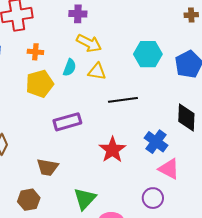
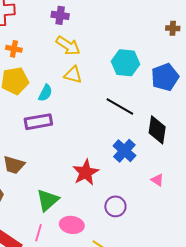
cyan semicircle: (70, 68) -> (45, 93), moved
black line: (123, 100) -> (120, 107), moved, turned 32
red star: (112, 150) -> (86, 172), moved
pink triangle: (169, 169) -> (157, 180), moved, size x0.6

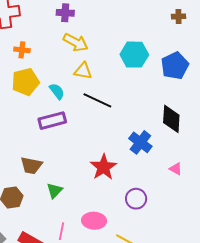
cyan semicircle: (45, 93) -> (57, 91), turned -60
black line: (120, 107) -> (97, 100), moved
green triangle: (48, 200) -> (55, 190), moved, size x0.7

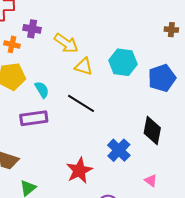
purple cross: (65, 13) -> (32, 29), moved
yellow triangle: (83, 71) -> (84, 67), moved

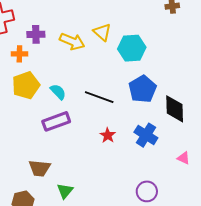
yellow triangle: (84, 67) -> (102, 32), moved, turned 36
blue pentagon: (162, 78) -> (143, 89), moved
red star: (79, 170) -> (108, 135), moved, size x0.6

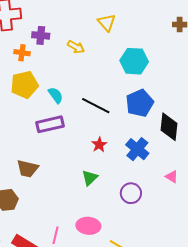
yellow triangle: (102, 32) -> (107, 23), moved
yellow arrow: (72, 41) -> (76, 47), size x0.7
green triangle: (65, 191) -> (90, 178), moved
purple circle: (147, 191) -> (131, 193), moved

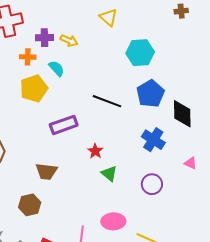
yellow arrow: (76, 47) -> (69, 41), moved
cyan semicircle: (56, 95) -> (56, 68), moved
red star: (99, 145) -> (95, 151), moved
green triangle: (90, 178) -> (109, 174), turned -30

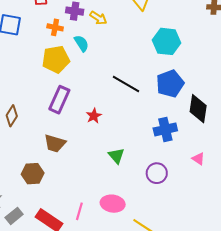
purple rectangle: (64, 125) -> (59, 100), moved, turned -56
blue cross: (153, 140) -> (165, 129), turned 35
red star: (95, 151) -> (94, 116), moved

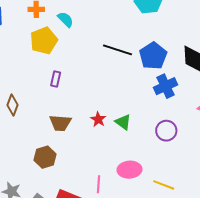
blue pentagon: (170, 84) -> (153, 56), moved
purple rectangle: (59, 100) -> (56, 79), size x0.6
red star: (94, 116) -> (98, 119), moved

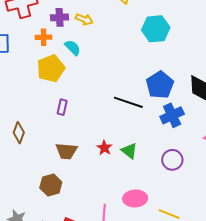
black line: (118, 50) -> (128, 102), moved

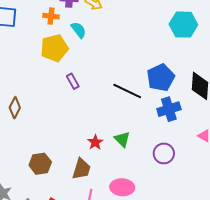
cyan hexagon: (156, 29) -> (183, 25), moved
purple rectangle: (62, 107) -> (73, 81), moved, turned -49
red star: (104, 148) -> (95, 142), moved
brown trapezoid: (66, 151) -> (81, 169), moved, turned -85

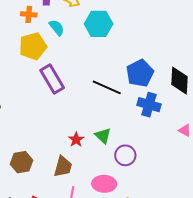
cyan hexagon: (183, 25) -> (99, 24), moved
purple rectangle: (73, 81) -> (52, 79), size x1.8
blue cross: (169, 109) -> (149, 105), turned 35
purple circle: (164, 153) -> (125, 155), moved

